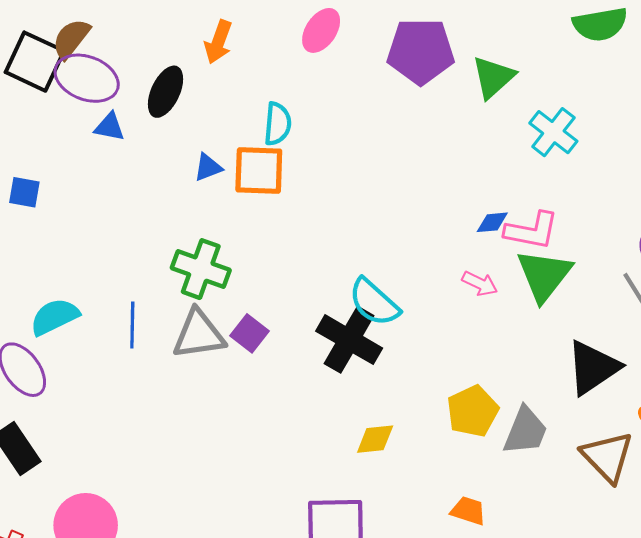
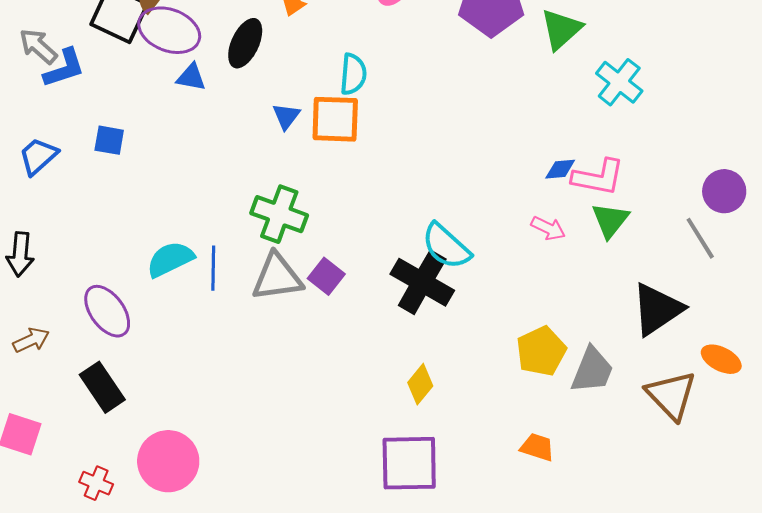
blue triangle: (208, 167) -> (286, 116), turned -32
green triangle: (544, 275) -> (610, 220), size x0.7
cyan semicircle: (55, 317) -> (170, 259), moved
yellow diamond: (375, 439) -> (420, 384), moved, turned -45

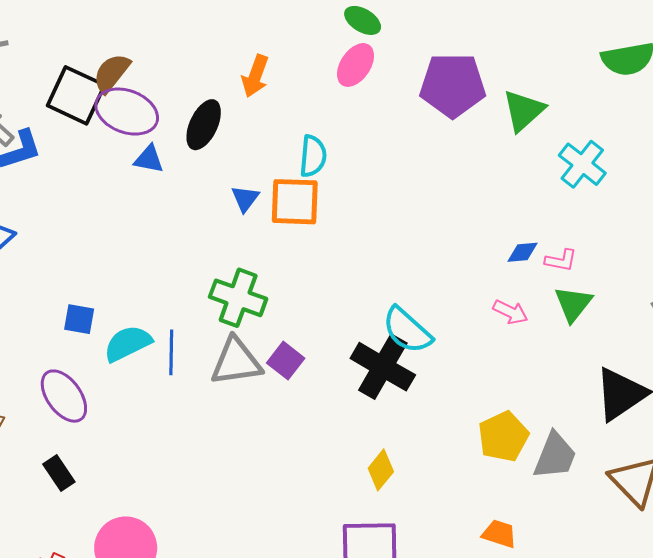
blue square: (109, 140) -> (79, 319), moved
pink L-shape: (598, 177) -> (561, 260), size x0.6
black rectangle: (102, 387) -> (59, 473), size x0.7

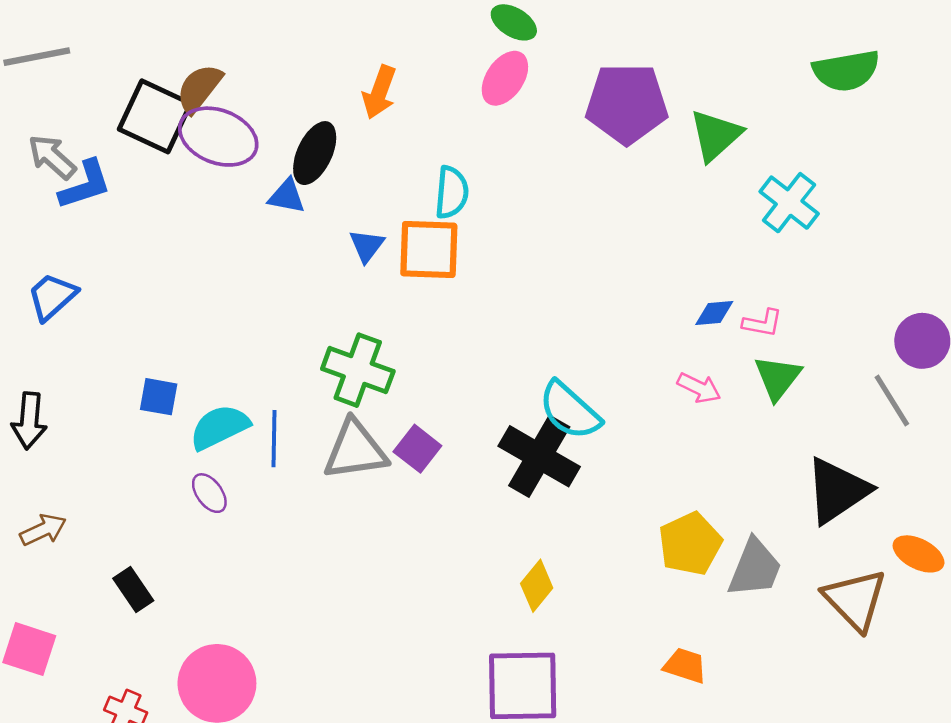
blue triangle: (149, 159) -> (287, 196), moved
purple ellipse: (64, 396) -> (209, 493), moved, size x0.6

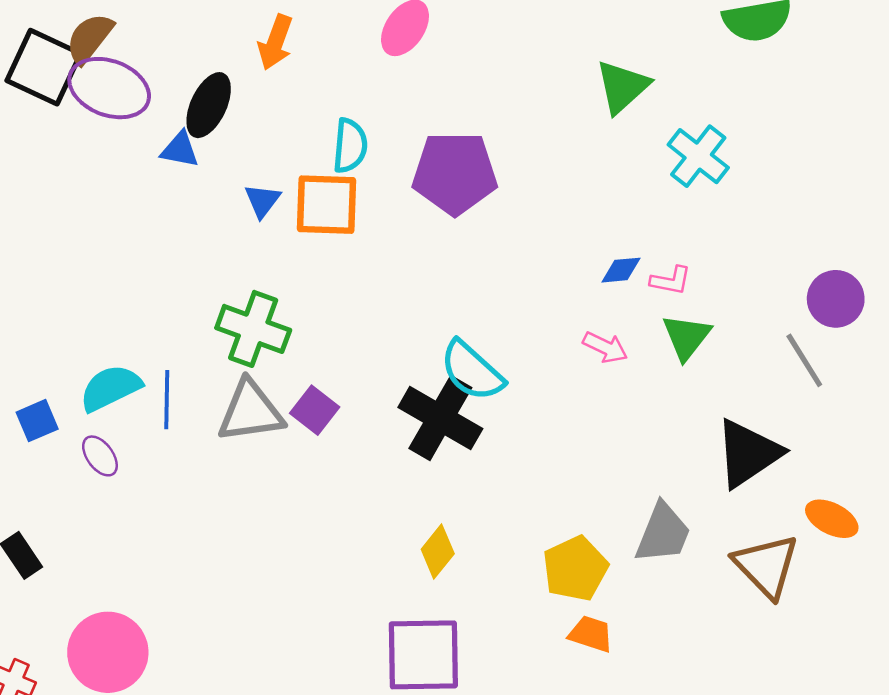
purple pentagon: (627, 104) -> (455, 173), moved
blue square: (159, 397) -> (37, 421), moved, turned -33
yellow pentagon: (690, 544) -> (575, 569), moved

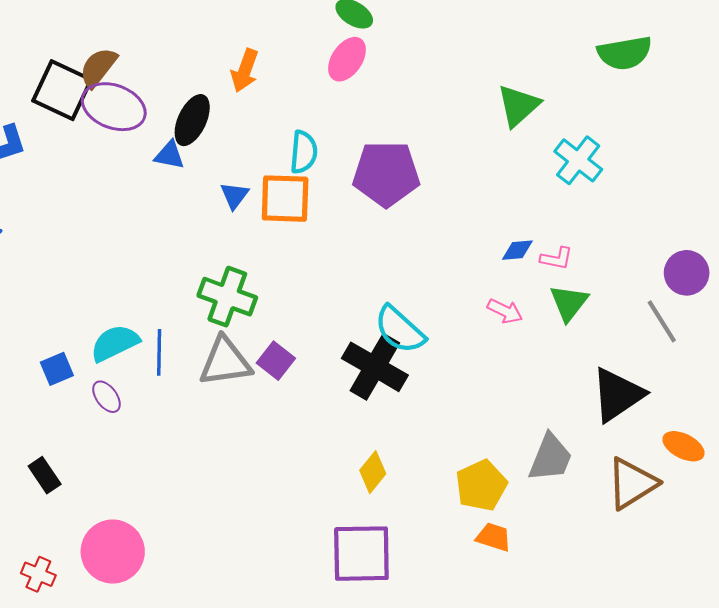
brown triangle: (766, 566) -> (632, 483), turned 42

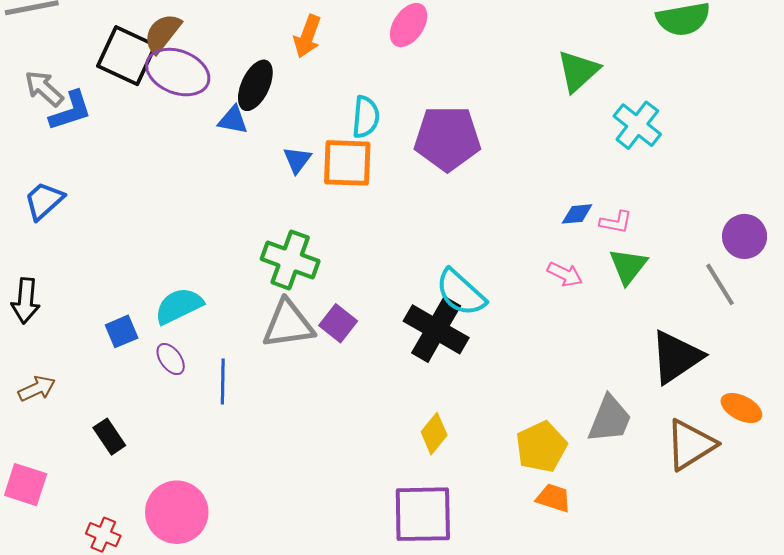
blue line: (159, 352) -> (223, 381), moved

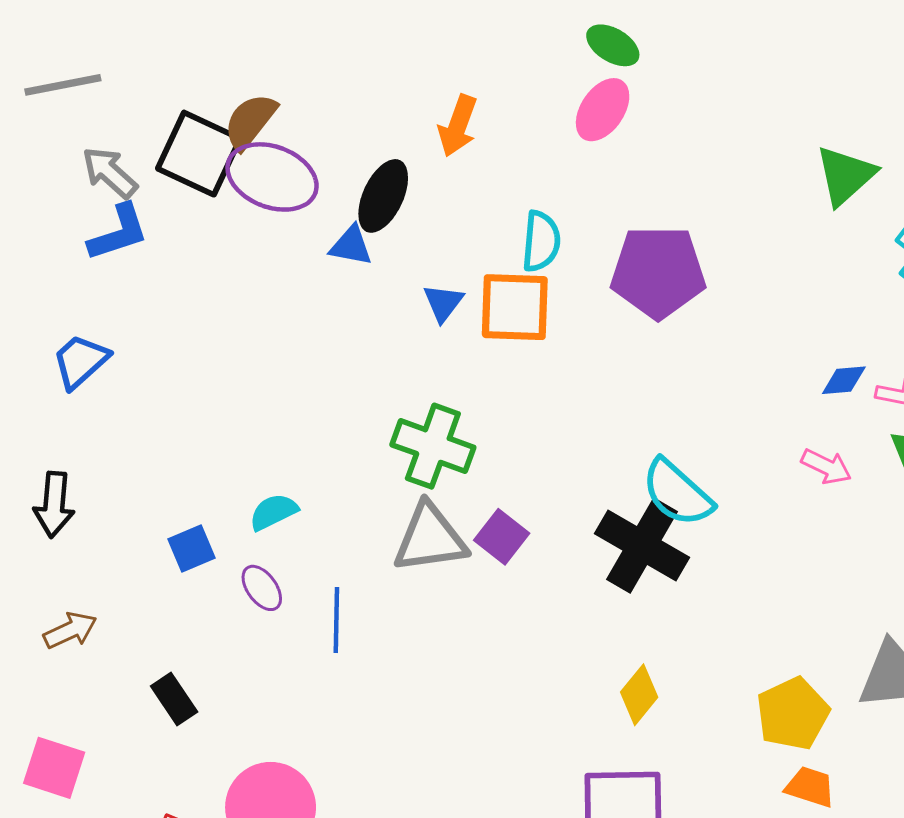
gray arrow: (44, 88) -> (110, 173), moved
cyan semicircle: (179, 306) -> (273, 512), size x0.7

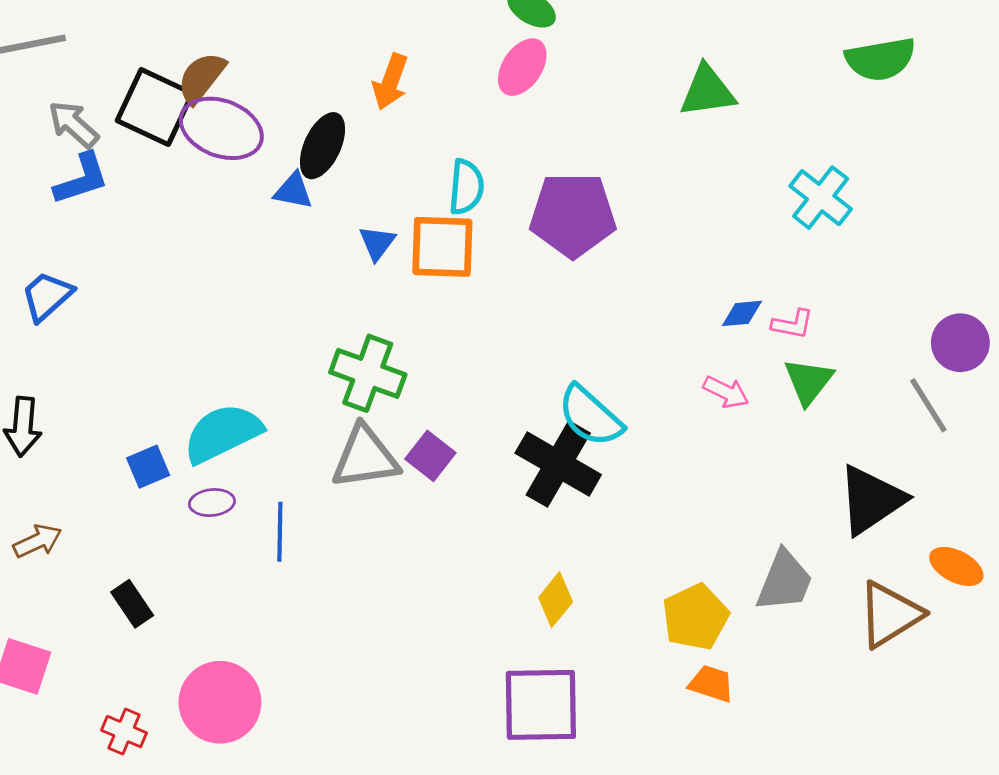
green triangle: (845, 175) -> (707, 91), moved, turned 34
cyan semicircle: (273, 512) -> (223, 433), size x1.8
purple ellipse: (262, 588) -> (212, 503), turned -60

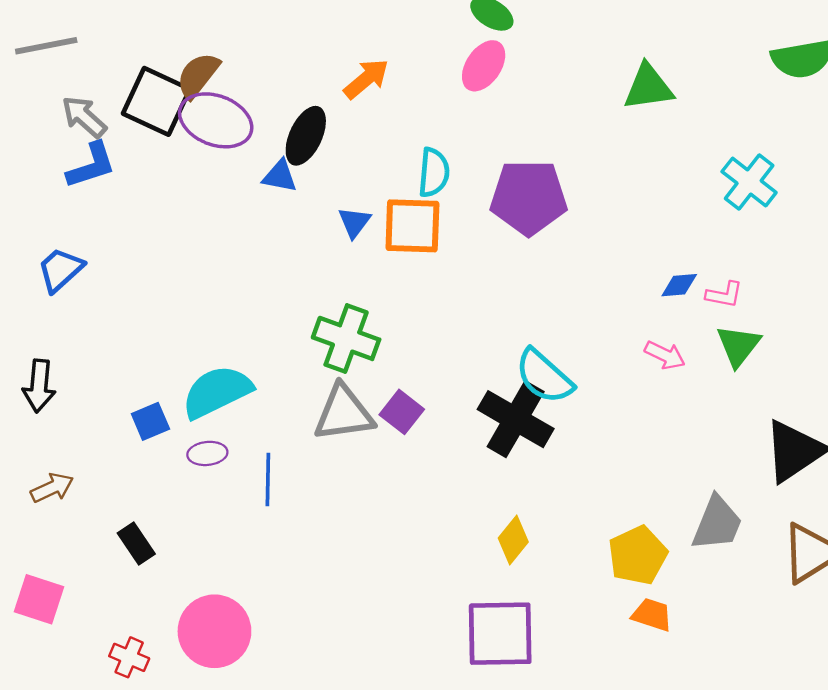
orange arrow: (390, 82) -> (366, 79), turned -150

